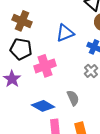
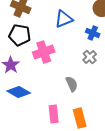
blue diamond: (43, 106) -> (19, 92), moved

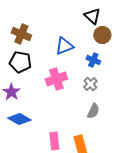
pink cross: (44, 52) -> (56, 79), moved
gray semicircle: (72, 84) -> (93, 111), moved, turned 49

